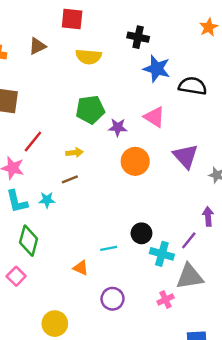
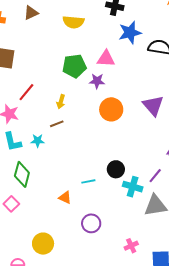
blue star: (157, 69) -> (130, 33), turned -30
pink triangle: (154, 117) -> (106, 59), moved, turned -30
yellow arrow: (74, 153) -> (61, 102), turned 112
pink cross: (166, 299) -> (131, 246), moved

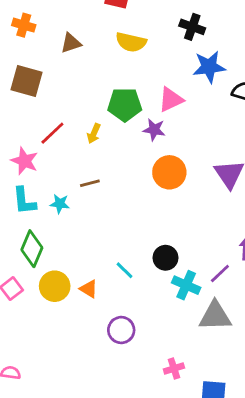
brown triangle: (31, 13) -> (71, 43), moved
pink triangle: (106, 59) -> (171, 100), turned -36
yellow arrow: (61, 102) -> (94, 134), moved
cyan line: (88, 181) -> (124, 270), turned 48
yellow circle: (43, 244) -> (55, 286), moved

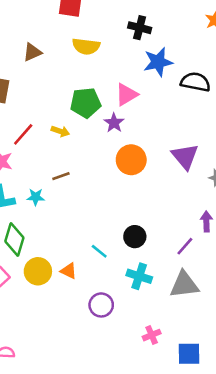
purple star: (154, 130) -> (114, 123), turned 30
yellow arrow: (94, 134) -> (60, 131), turned -90
cyan cross: (186, 285) -> (139, 276), moved

